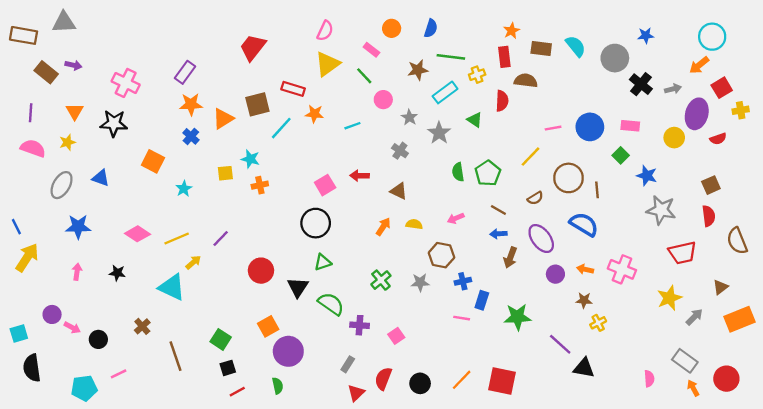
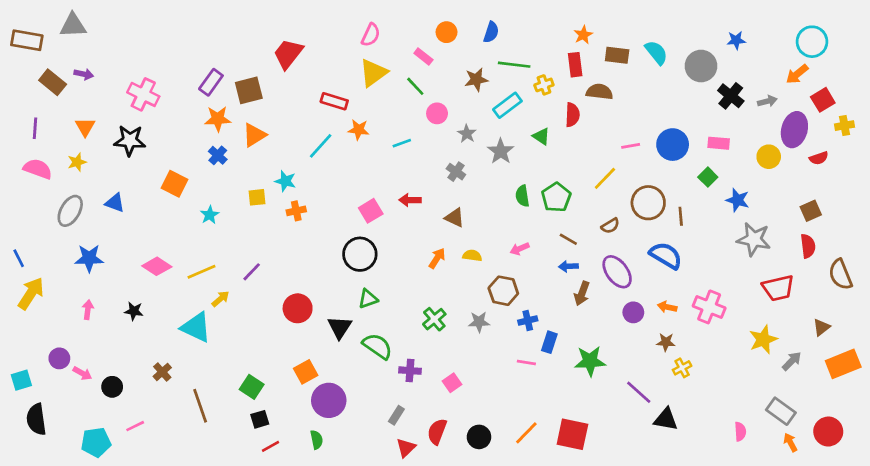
brown square: (257, 104) -> (249, 90), moved

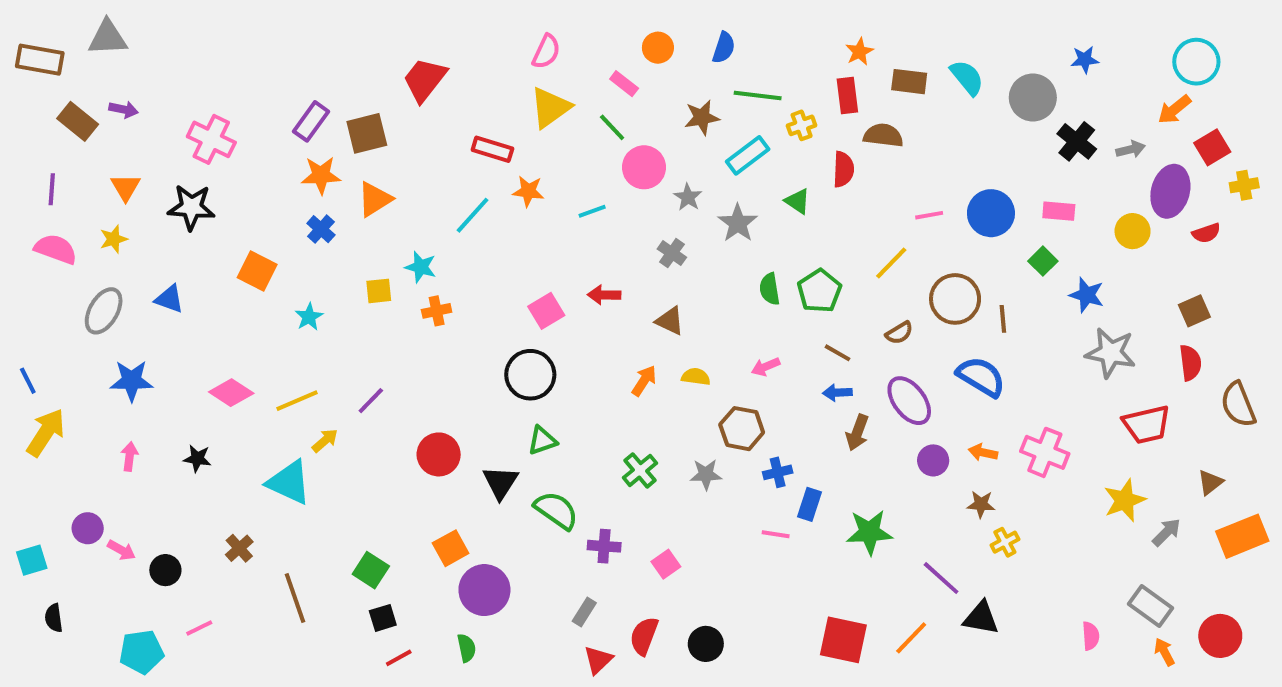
pink circle: (437, 113) -> (644, 167), size x1.4
black semicircle: (36, 419) -> (54, 618), size x0.6
orange line: (526, 433) -> (911, 638), moved

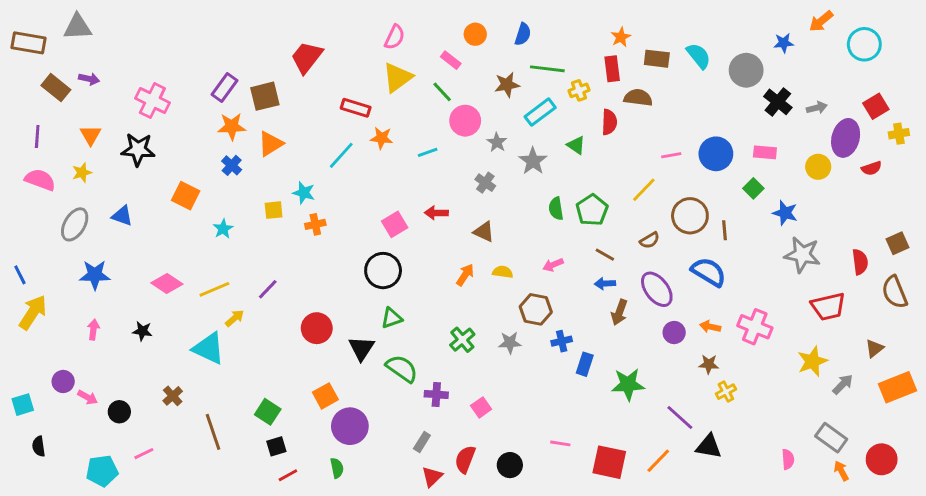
orange arrow: (1174, 109) -> (821, 21), moved
brown square: (1194, 311) -> (897, 243), moved
pink line: (776, 534) -> (560, 443), moved

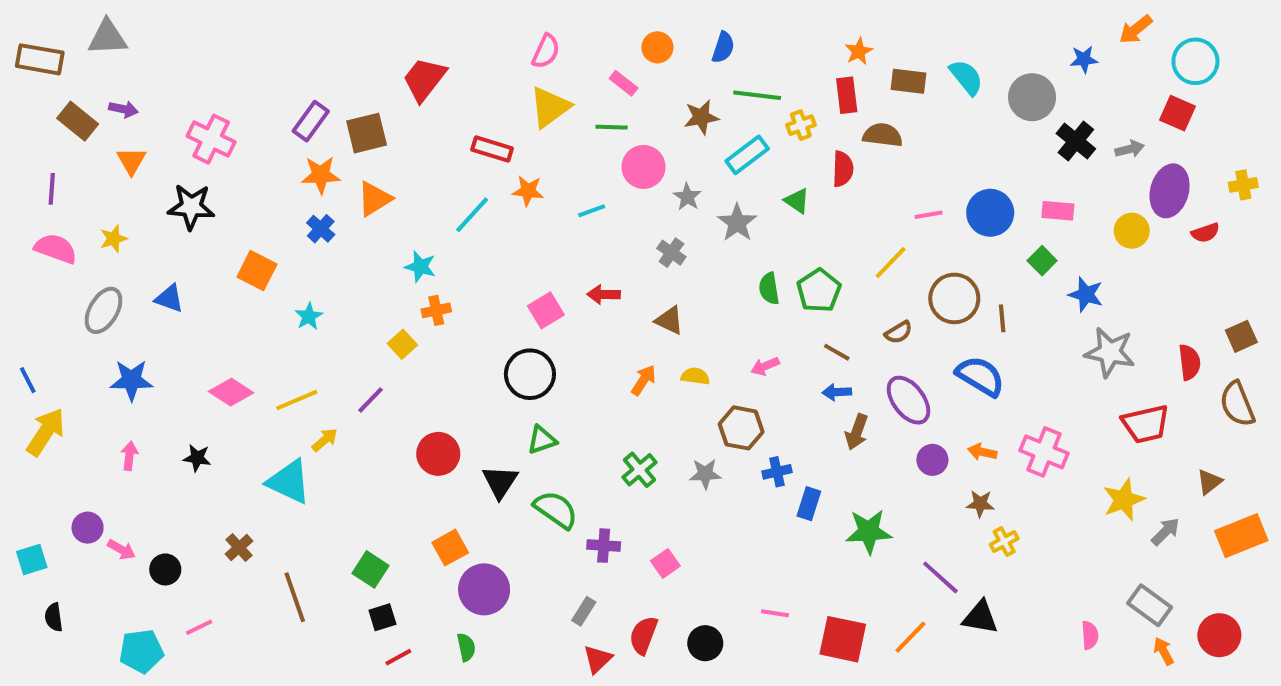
green line: (442, 92) -> (612, 127), turned -45
red square: (876, 106) -> (1178, 113), moved, turned -35
orange triangle: (91, 135) -> (131, 161), moved
yellow square: (274, 210) -> (402, 344), moved, turned -36

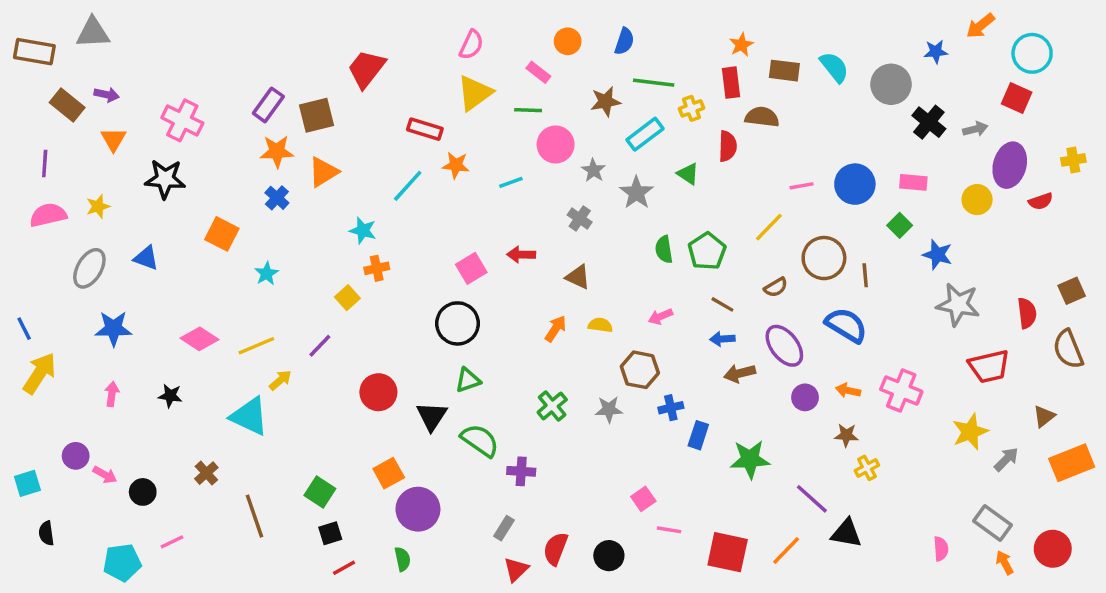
pink semicircle: (56, 249) -> (48, 215), turned -33
brown arrow: (857, 432) -> (740, 373), turned 56
pink square: (665, 563) -> (643, 499), moved

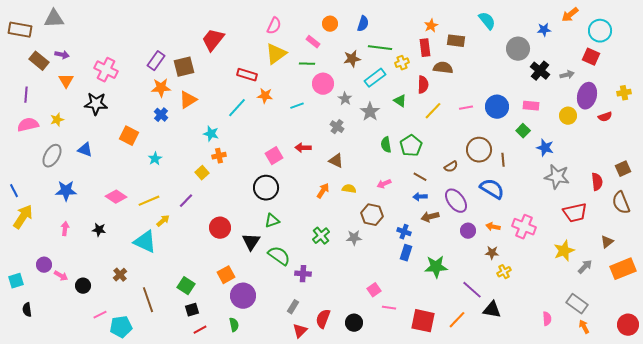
cyan semicircle: (834, 67) -> (487, 21), moved
yellow line: (769, 227) -> (433, 111), moved
blue cross: (671, 408) -> (404, 232), moved, turned 32
red circle: (1053, 549) -> (628, 325), moved
cyan pentagon: (122, 563) -> (121, 327), moved

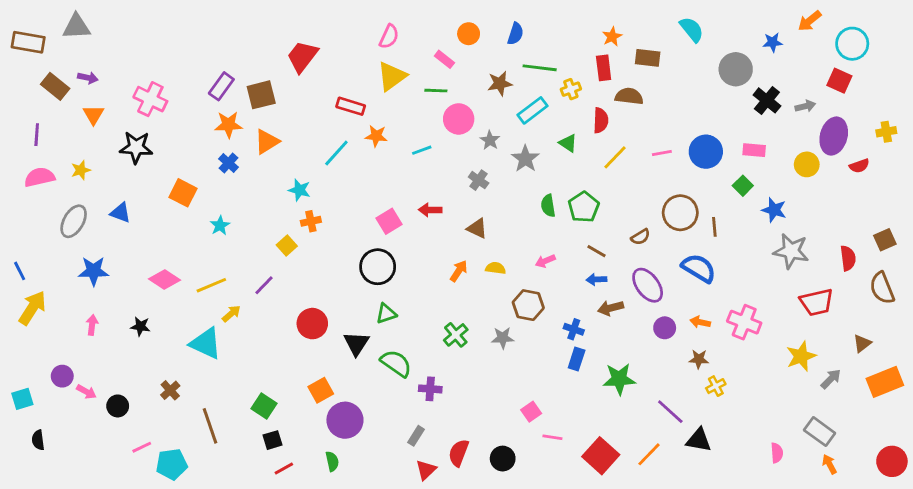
red square: (423, 321) -> (601, 456), turned 30

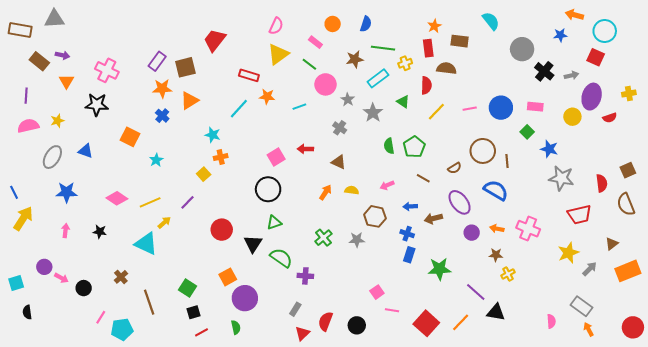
orange arrow: (810, 21) -> (574, 15), turned 54
blue star: (773, 42) -> (560, 35), moved
green line: (436, 91) -> (309, 64), turned 35
blue arrow: (596, 280) -> (410, 206), moved
pink line: (142, 447) -> (101, 317), turned -32

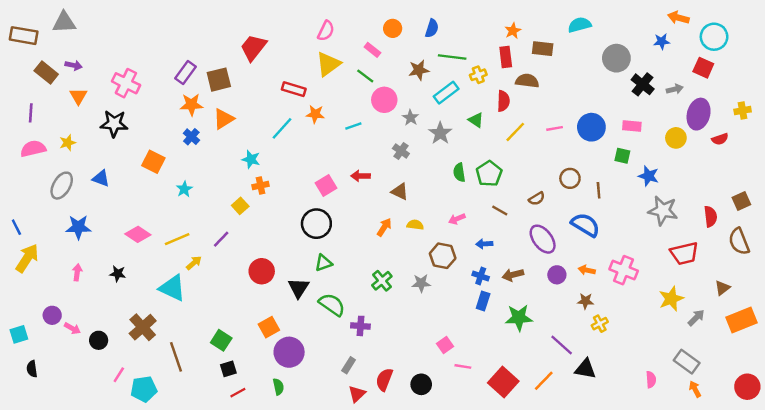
cyan semicircle: (491, 21) -> (580, 25), turned -66
green square: (527, 132) -> (622, 156), turned -32
brown circle: (483, 151) -> (570, 178), size x0.7
brown arrow: (433, 218) -> (513, 275), moved
brown cross: (121, 277) -> (143, 327), size x1.6

